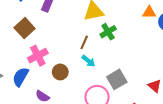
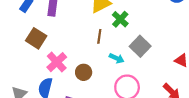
cyan arrow: (88, 61) -> (117, 58), moved
gray square: (117, 79) -> (140, 46), moved

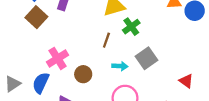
brown square: (36, 38) -> (36, 17), moved
cyan arrow: (117, 58) -> (120, 66), turned -32

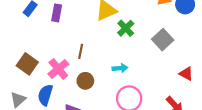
brown square: (36, 17) -> (27, 64), moved
brown line: (106, 40) -> (81, 51), moved
gray square: (147, 58) -> (163, 40), moved

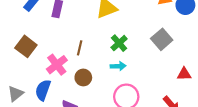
green cross: (126, 28) -> (119, 43), moved
brown square: (27, 64) -> (26, 46), moved
red triangle: (186, 74) -> (184, 74), turned -32

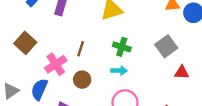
green cross: (119, 43) -> (122, 47), turned -35
red triangle: (184, 74) -> (182, 72), moved

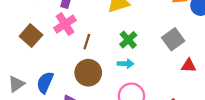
green cross: (122, 47) -> (128, 40), turned 30
pink cross: (56, 64) -> (65, 24), moved
brown circle: (82, 80) -> (88, 73), size x1.5

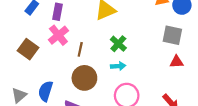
gray square: (173, 39) -> (172, 35), moved, turned -36

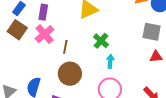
brown square: (28, 49) -> (17, 30), moved
cyan arrow: (118, 66) -> (110, 61), moved, turned -80

